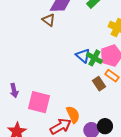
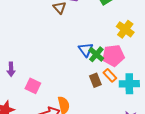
pink square: (39, 102) -> (33, 86), size x0.7

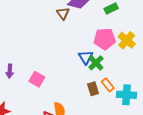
pink pentagon: (113, 56) -> (105, 39), moved
pink square: (33, 86) -> (37, 79), moved

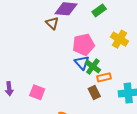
pink pentagon: (105, 39) -> (84, 45), moved
orange rectangle: (108, 85) -> (104, 77), moved, turned -56

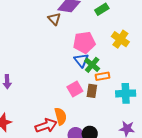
pink square: (37, 92) -> (75, 89), moved, turned 35
brown rectangle: (94, 92) -> (92, 91), turned 32

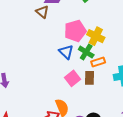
yellow cross: (120, 39) -> (96, 36), moved
blue triangle: (81, 60) -> (66, 52), moved

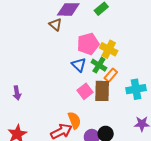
orange rectangle: (98, 62) -> (111, 75), turned -32
brown rectangle: (89, 78) -> (102, 91), size x1.5

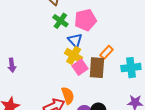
yellow cross: (109, 49) -> (74, 55), moved
green cross: (99, 65) -> (60, 21), moved

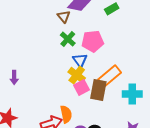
orange rectangle: (106, 52) -> (110, 76), size x1.6

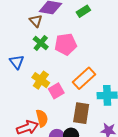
blue triangle: (80, 60) -> (17, 62), moved
yellow cross: (77, 75) -> (41, 80), moved
brown rectangle: (98, 90) -> (81, 113), moved

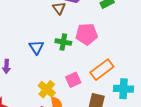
green cross: (41, 43) -> (63, 42), moved, turned -35
yellow cross: (41, 80) -> (47, 89), moved

